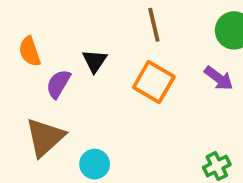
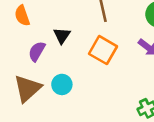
orange semicircle: (30, 51) -> (22, 16), moved
cyan circle: (95, 164) -> (62, 84), moved

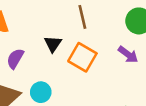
black triangle: (62, 35) -> (53, 44), moved

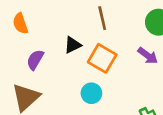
black triangle: (53, 44) -> (73, 45), turned 30
cyan circle: (41, 92) -> (91, 93), moved

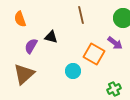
black triangle: (73, 45) -> (51, 37), moved, turned 40
orange square: (102, 58) -> (94, 54), moved

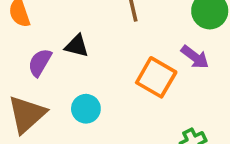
cyan circle: (73, 71) -> (86, 109), moved

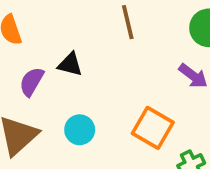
orange square: (156, 77) -> (153, 128), moved

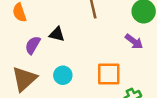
orange square: (153, 128) -> (109, 74), turned -30

